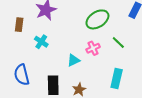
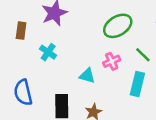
cyan triangle: (73, 60) -> (87, 76), turned 40
cyan rectangle: (117, 78) -> (137, 84), moved

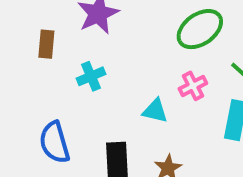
cyan cross: (48, 52) -> (91, 76), turned 35

